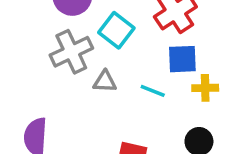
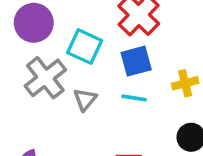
blue square: (182, 59) -> (136, 61), moved
gray triangle: (105, 82) -> (85, 100), turned -40

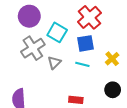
yellow cross: (185, 83) -> (112, 59), turned -32

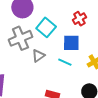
red cross: (89, 17) -> (79, 19), size x0.6

